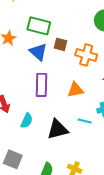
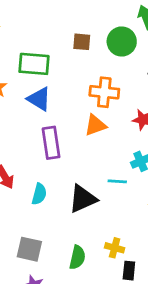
brown square: (60, 44) -> (82, 42), moved
orange triangle: (75, 90) -> (95, 125), moved

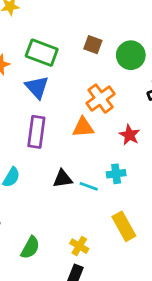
orange cross: (104, 92) -> (101, 99), turned 32
black triangle: (83, 199) -> (63, 179), moved, size x0.7
yellow cross: (115, 248) -> (79, 246), moved

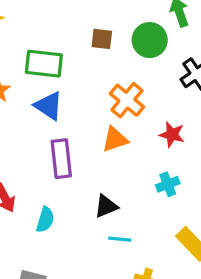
cyan line: (89, 186) -> (120, 239), moved

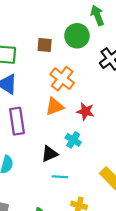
brown square: (102, 39) -> (45, 45), moved
red star: (172, 135) -> (85, 111), moved
cyan cross: (168, 184) -> (73, 140), moved, turned -35

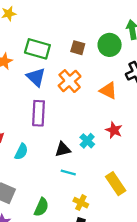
orange cross: (62, 79) -> (70, 81), moved
orange triangle: (54, 106) -> (108, 91), moved, turned 36
red star: (85, 111) -> (114, 130), moved

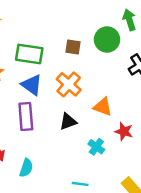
orange triangle: (108, 91) -> (103, 107), moved
purple rectangle: (39, 113) -> (26, 116), moved
black triangle: (63, 149) -> (68, 121), moved

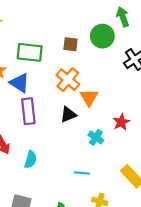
blue triangle: (32, 85) -> (20, 83), moved
orange triangle: (103, 107) -> (89, 98), moved, turned 42
red star: (124, 131) -> (121, 122), turned 30

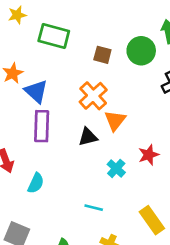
green rectangle: (30, 52) -> (54, 36), moved

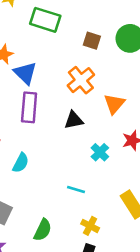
orange triangle: (115, 120) -> (114, 104), moved

